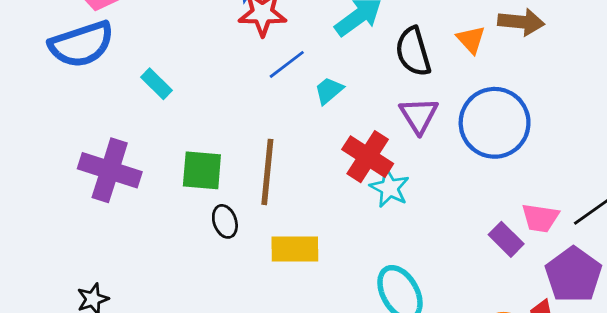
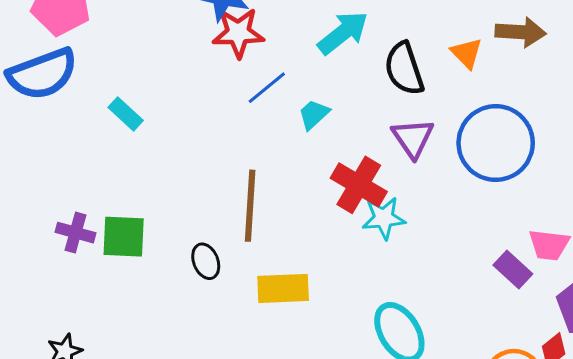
purple cross: (110, 170) -> (75, 233), moved, size x0.6
green square: (202, 170) -> (124, 237), moved
cyan star: (390, 188) -> (384, 218), turned -30

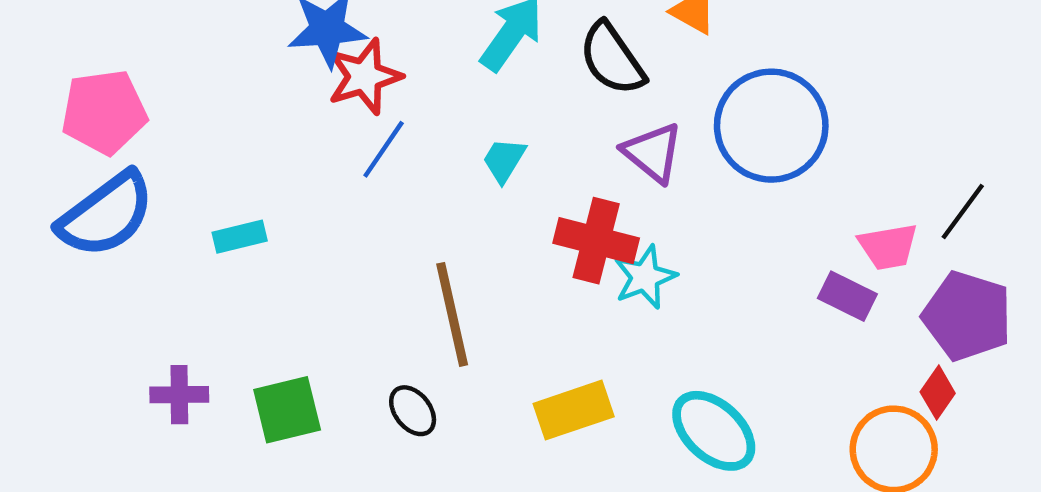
blue line: (267, 88) -> (384, 149), moved
cyan rectangle: (126, 114) -> (240, 237), turned -40
purple cross: (75, 233) -> (179, 395), moved
yellow rectangle: (283, 288) -> (574, 410), moved

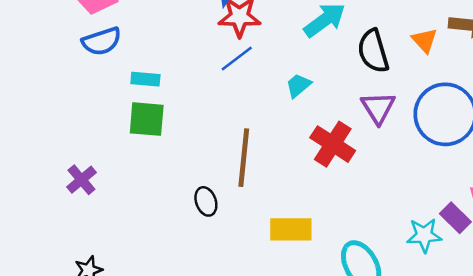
blue semicircle: (106, 215) -> (102, 41), moved, size x0.7
cyan star: (645, 277) -> (424, 235), moved
purple cross: (179, 395) -> (81, 180), moved, turned 32
green square: (287, 410) -> (147, 119), moved

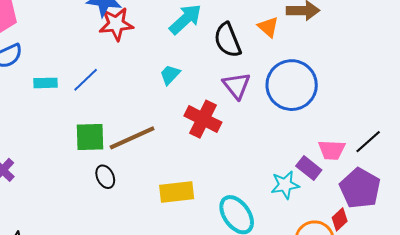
blue line: (237, 58) -> (86, 80), moved
green square: (147, 119) -> (90, 137), moved
brown line: (244, 158) -> (132, 138), turned 66

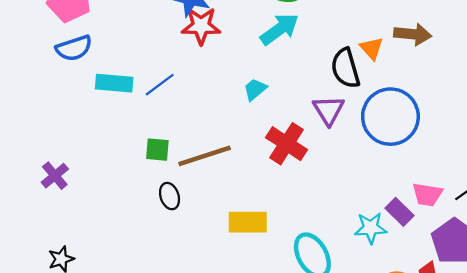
black semicircle: (228, 40) -> (345, 68), moved
cyan rectangle: (45, 83) -> (114, 83), size x1.4
green square: (90, 137) -> (157, 150), size x0.7

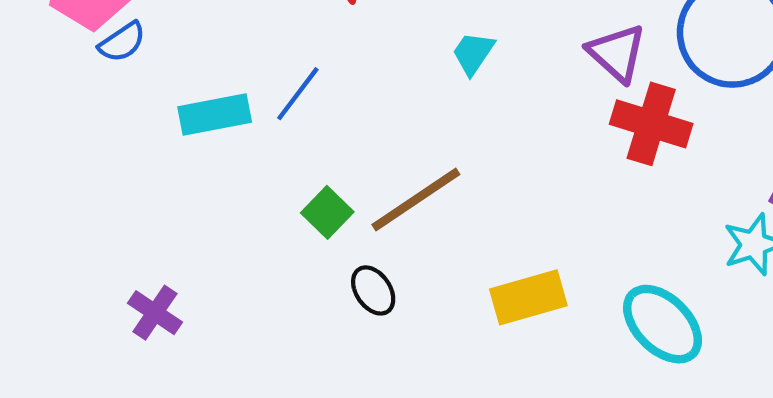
blue semicircle: (74, 48) -> (122, 42), moved, size x0.7
red cross: (287, 144) -> (651, 124), moved
green square: (157, 150) -> (327, 212), turned -35

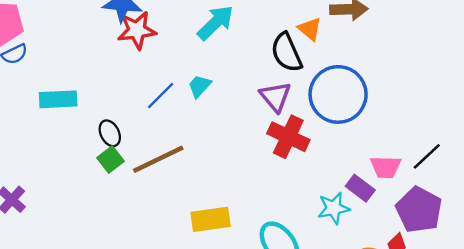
blue line: (298, 94) -> (161, 96), moved
black ellipse: (373, 290) -> (110, 133), moved

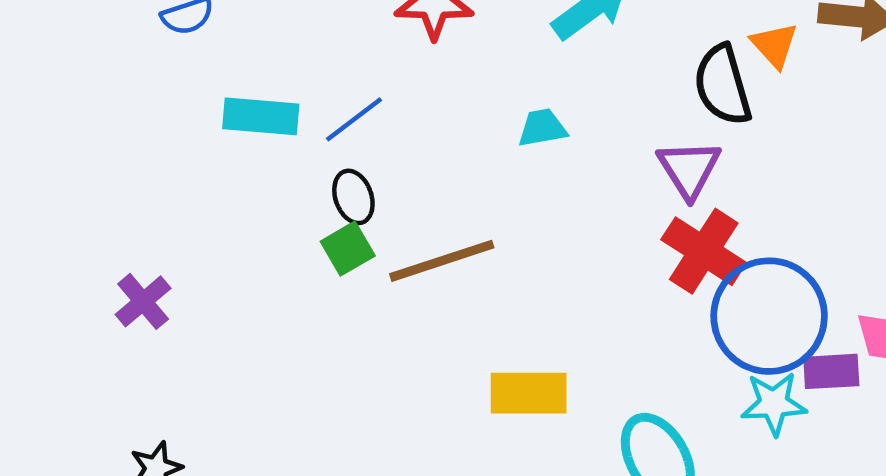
cyan trapezoid: (199, 86) -> (542, 128), turned 30
blue circle: (338, 94) -> (769, 316), moved
blue line: (161, 96) -> (354, 119), moved
purple rectangle: (360, 188) -> (831, 371), turned -48

